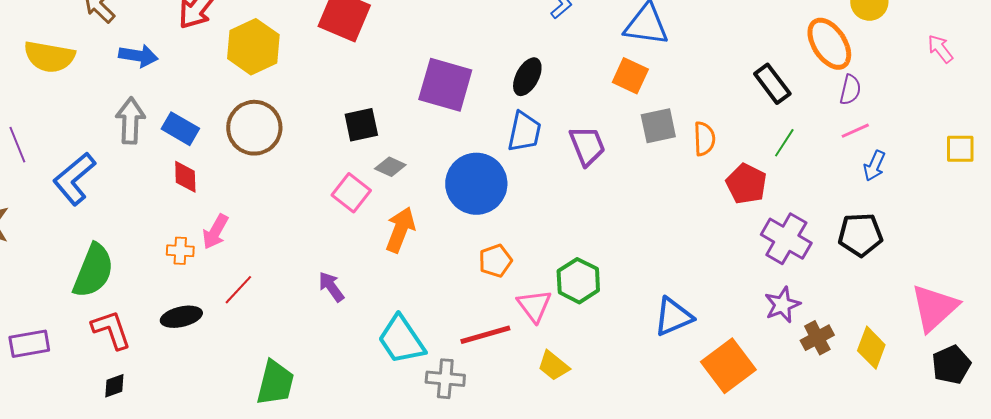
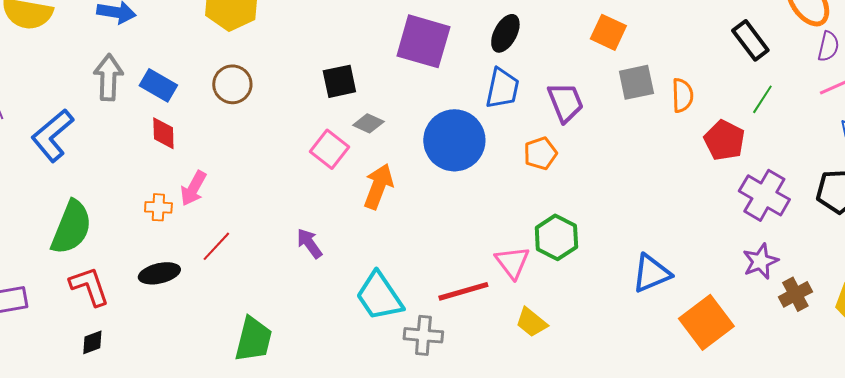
brown circle: (254, 128) -> (232, 84), size x0.7
orange pentagon: (495, 261) -> (540, 153), moved

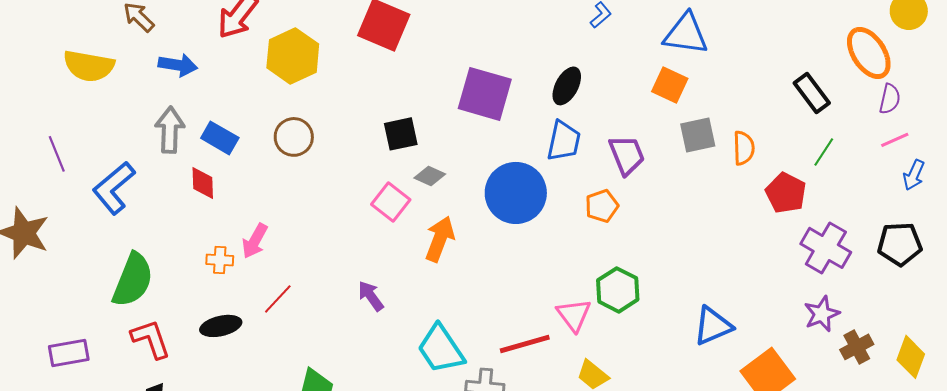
red diamond: (163, 133) -> (203, 183), moved

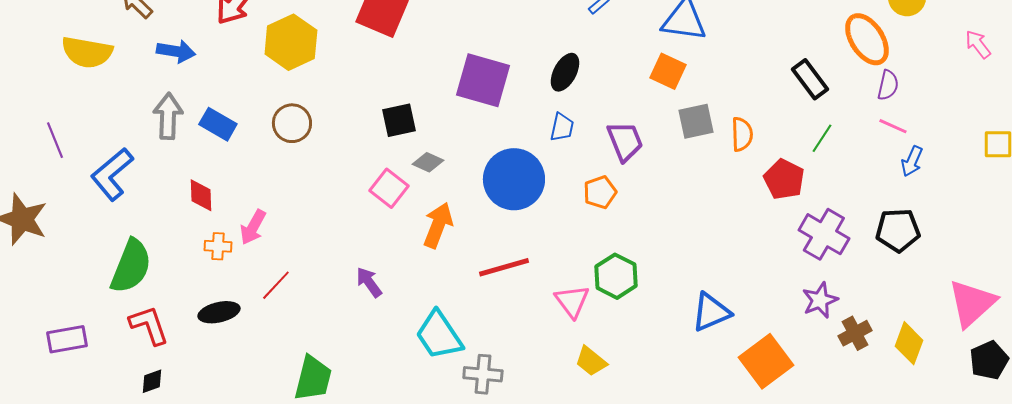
pink line: (895, 140) -> (893, 126), turned 48
blue trapezoid: (564, 141) -> (562, 127), size x0.7
red diamond: (203, 183) -> (201, 195), moved
red line: (525, 344) -> (504, 267), moved

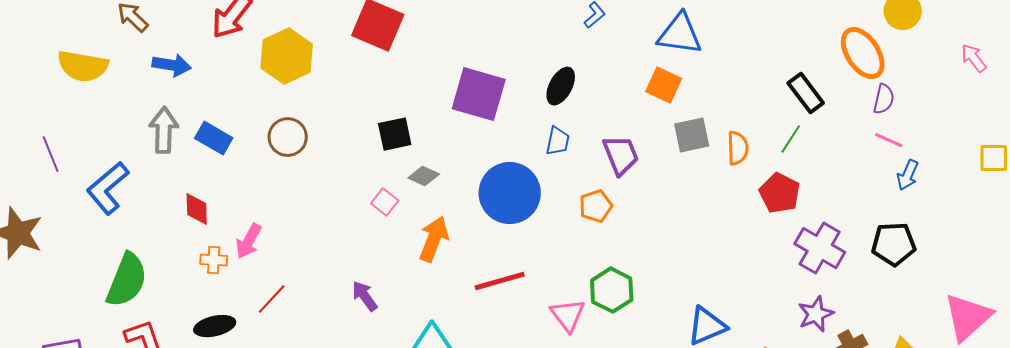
green line: (822, 138) -> (791, 139), moved
pink square: (389, 188) -> (385, 202), size x0.7

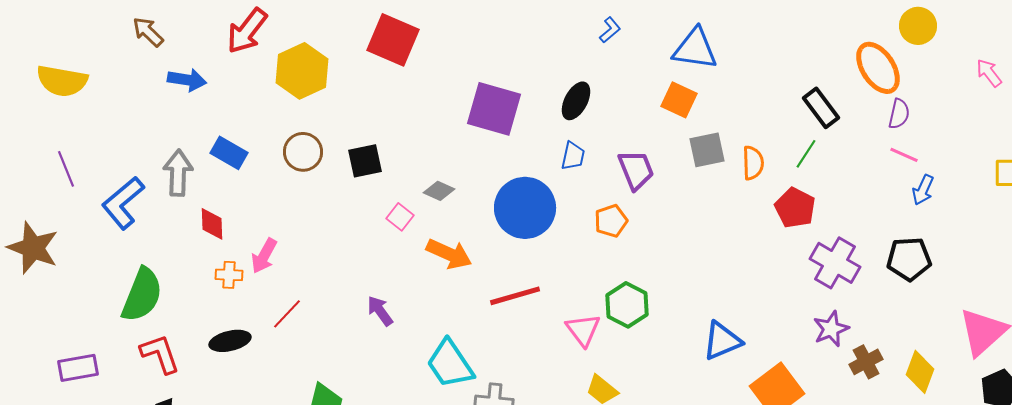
yellow semicircle: (83, 66) -> (62, 81), moved
gray arrow: (164, 130) -> (178, 173), moved
black square: (395, 134) -> (365, 161), moved
orange arrow: (434, 239) -> (449, 254), turned 93

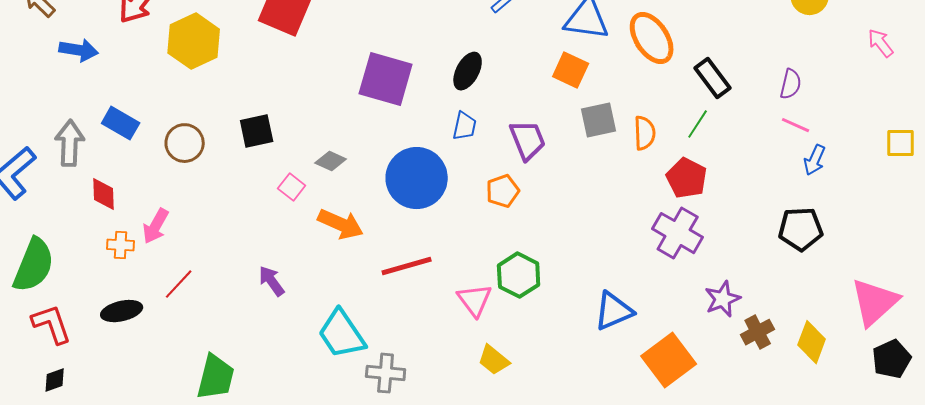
orange ellipse: (878, 68) -> (652, 38), moved
brown circle: (303, 152) -> (185, 143), moved
purple cross: (835, 263) -> (678, 233), moved

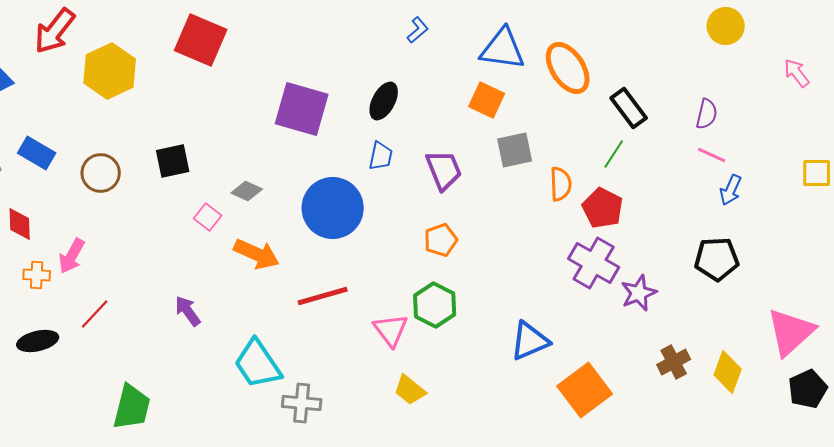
orange semicircle: (645, 133) -> (561, 184), moved
orange pentagon: (503, 191) -> (441, 240), moved
purple star: (723, 299) -> (639, 293), moved

